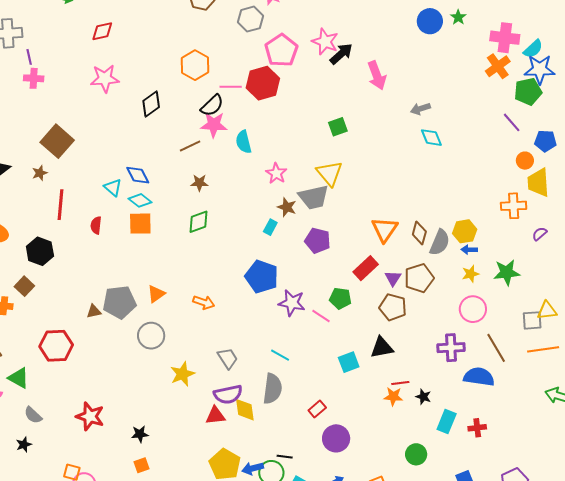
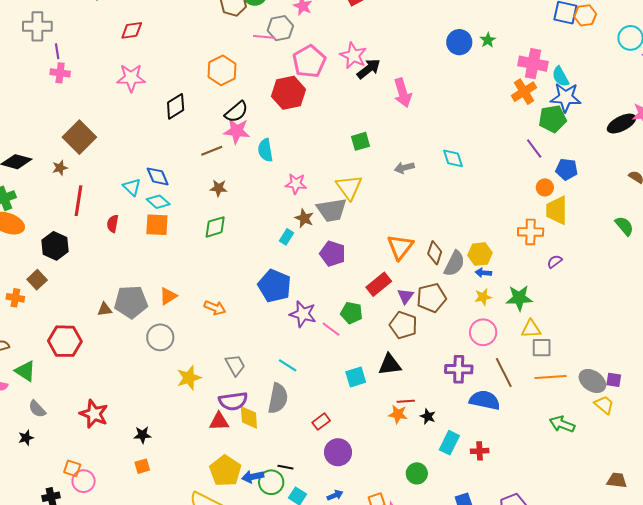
cyan semicircle: (533, 49) -> (560, 77), turned 100
pink line: (231, 87) -> (264, 37), moved
gray arrow: (420, 109) -> (404, 168), moved
pink star: (276, 173) -> (296, 184), turned -30
yellow triangle: (547, 311) -> (531, 329), moved

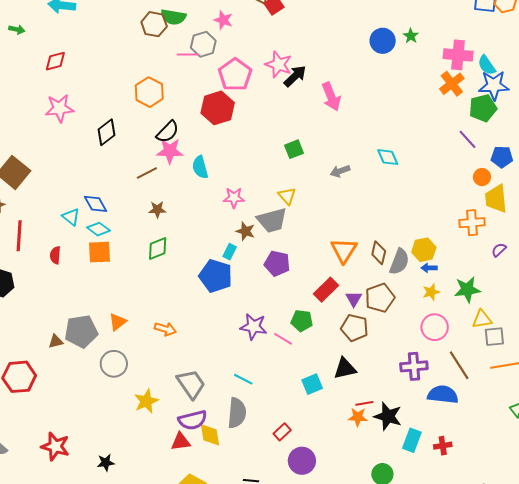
yellow triangle: (349, 187) -> (287, 196), size x0.7
blue pentagon: (275, 286) -> (216, 276), moved
gray trapezoid: (235, 365) -> (191, 384), size x1.4
black star: (428, 416) -> (388, 416), size x1.8

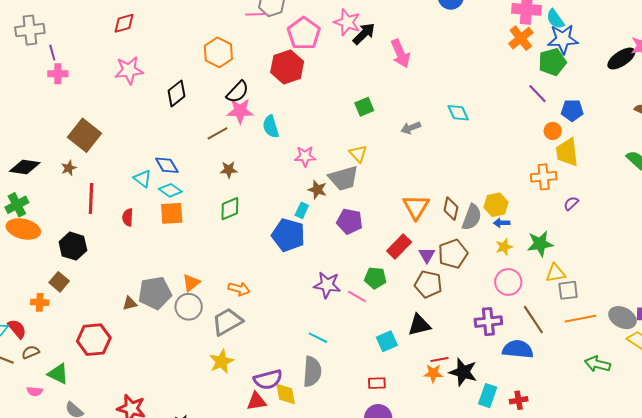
gray circle: (114, 364) -> (189, 307), moved
gray trapezoid: (191, 384) -> (227, 322), moved, turned -84
red rectangle: (282, 432) -> (377, 383), moved, turned 42

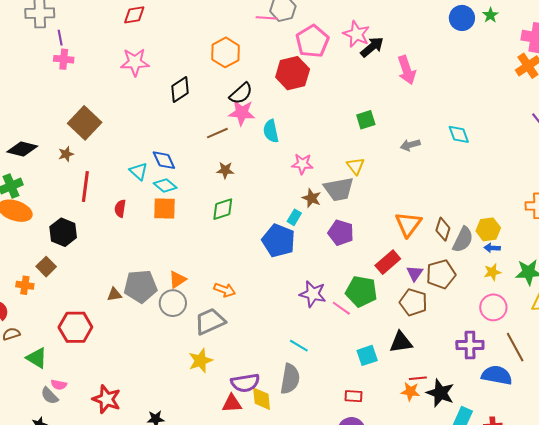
green pentagon: (375, 278) -> (361, 291), size x1.4
pink semicircle: (35, 391) -> (59, 385), moved

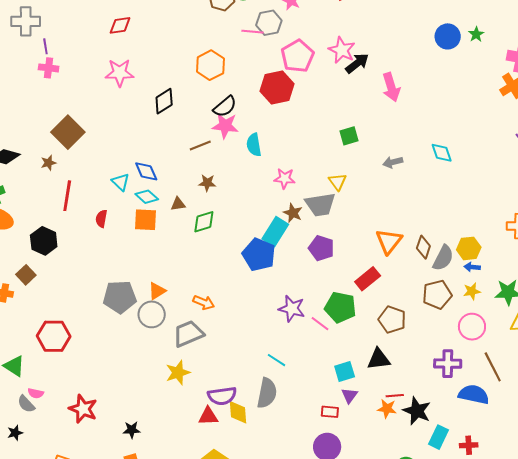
cyan rectangle: (294, 217) -> (275, 232), size x1.8
purple triangle: (415, 273) -> (349, 395), moved
brown pentagon: (441, 274) -> (437, 294), moved
brown triangle: (114, 294) -> (178, 204), moved

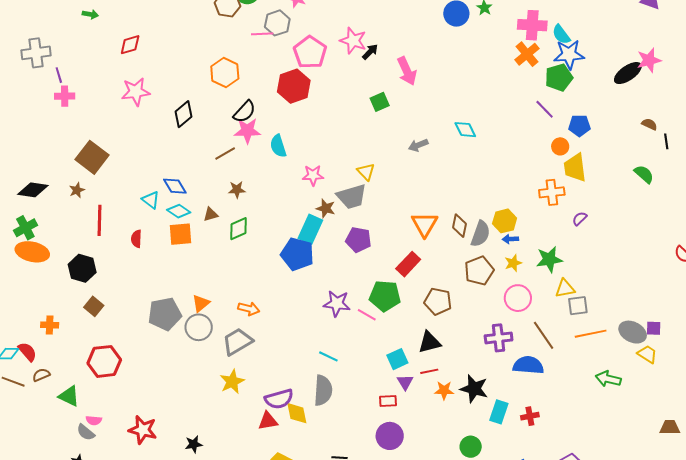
black arrow: (357, 63) -> (370, 52), size x0.7
green square: (349, 136) -> (380, 102), moved
brown square: (26, 275) -> (94, 306), moved
red line: (395, 396) -> (429, 371), moved

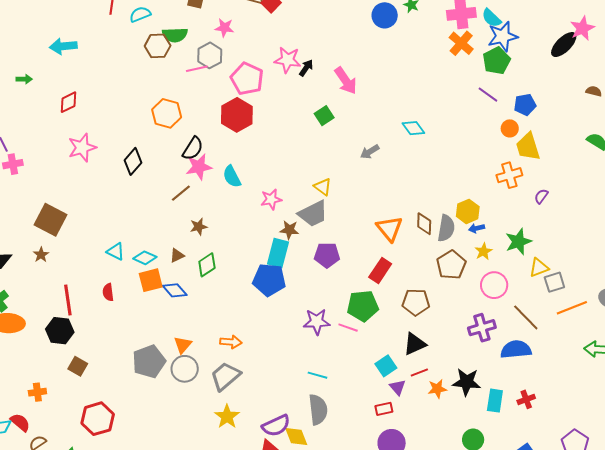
blue diamond: (175, 186) -> (175, 290), moved
red line: (100, 220) -> (68, 300), moved

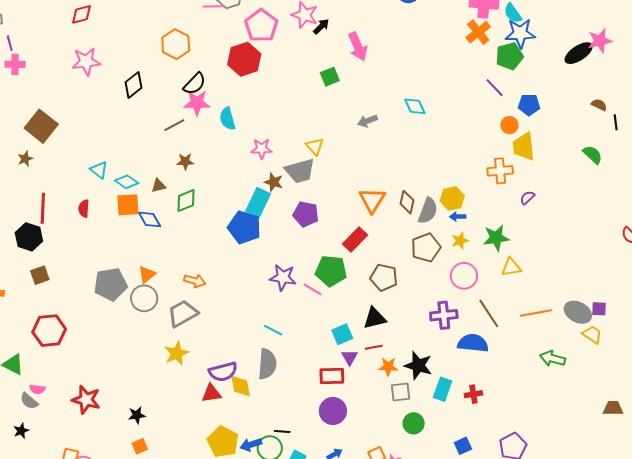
gray square: (554, 282) -> (400, 392), moved
brown square: (78, 366) -> (40, 275), turned 30
red rectangle: (384, 409) -> (332, 376), size x1.4

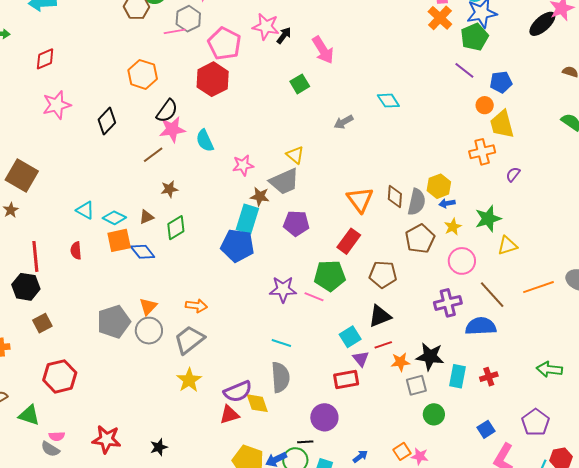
green arrow: (553, 358) -> (549, 369), moved
purple circle: (333, 411) -> (324, 417), moved

